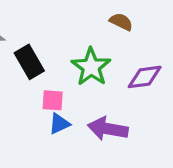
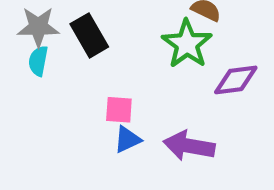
black rectangle: (29, 62) -> (89, 35), moved
green star: (91, 67) -> (187, 44), moved

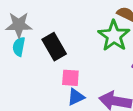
black rectangle: (89, 35) -> (54, 47), moved

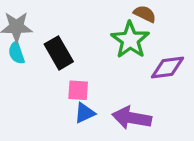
cyan semicircle: (19, 47) -> (16, 53), turned -30

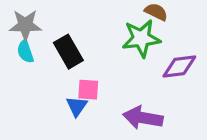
green star: (130, 40) -> (141, 38), turned 30
blue triangle: (85, 113) -> (77, 106), moved, turned -30

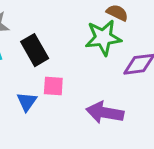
blue triangle: (77, 106) -> (27, 102), moved

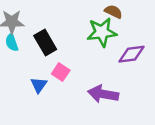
pink square: (53, 86) -> (61, 72), turned 30

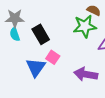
blue triangle: (39, 85) -> (36, 67), size x1.5

